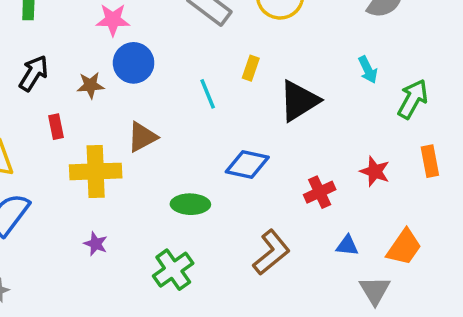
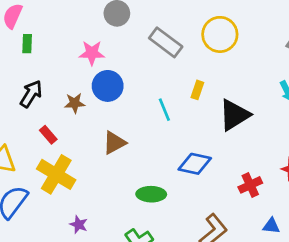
red rectangle: (56, 127) -> (48, 135), turned -30
yellow cross: (96, 171) -> (56, 174), moved, turned 33

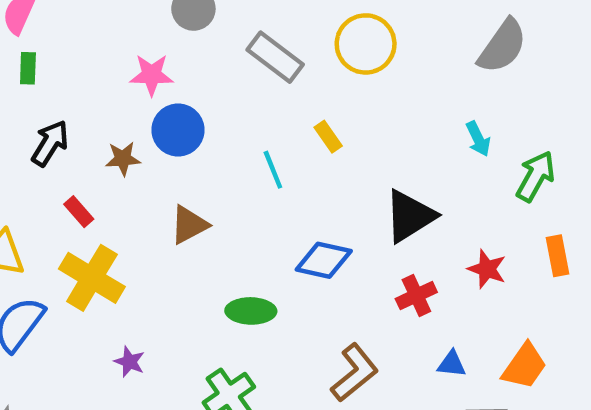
green rectangle: (27, 44) -> (28, 68), moved
yellow rectangle: (197, 90) -> (328, 137), turned -54
black triangle: (234, 115) -> (410, 216), moved

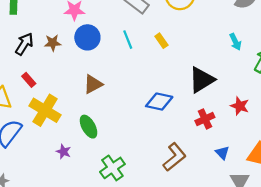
brown star: (123, 159) -> (53, 43), moved
cyan line: (273, 170) -> (128, 40), moved
red rectangle: (79, 212) -> (29, 80), moved
green ellipse: (251, 311) -> (89, 127), moved, turned 60
blue triangle: (452, 364) -> (222, 153), turned 40

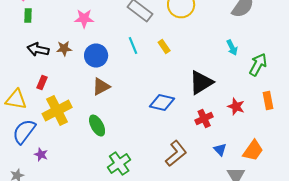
blue circle: (87, 37) -> (96, 56), moved
black arrow: (24, 44) -> (38, 50), turned -110
red rectangle: (29, 80) -> (42, 82), turned 64
yellow cross: (45, 110) -> (57, 110), turned 32
purple star: (64, 152) -> (41, 154), moved

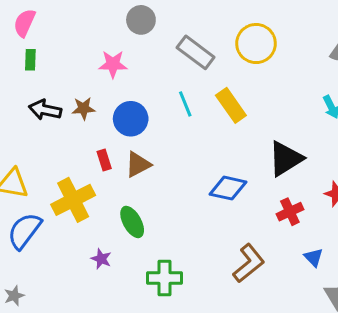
yellow rectangle: (164, 46) -> (231, 105), size x1.6
red rectangle: (42, 82) -> (104, 160), moved, turned -40
purple star: (41, 154) -> (101, 259), moved
green cross: (119, 164) -> (165, 278), turned 35

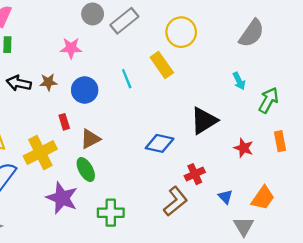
gray rectangle: (196, 52) -> (124, 21), moved, turned -76
yellow rectangle: (231, 105) -> (162, 65), moved
brown triangle: (138, 164) -> (90, 139), moved
red cross: (290, 212) -> (195, 174), moved
purple star: (101, 259) -> (62, 198), size x2.0

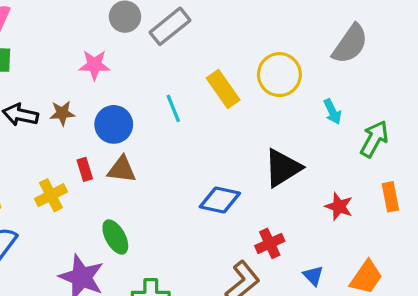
yellow circle: (181, 32) -> (279, 75), moved
brown triangle: (90, 139) -> (122, 169), moved, turned 35
yellow cross: (40, 152) -> (51, 195), moved, size x0.7

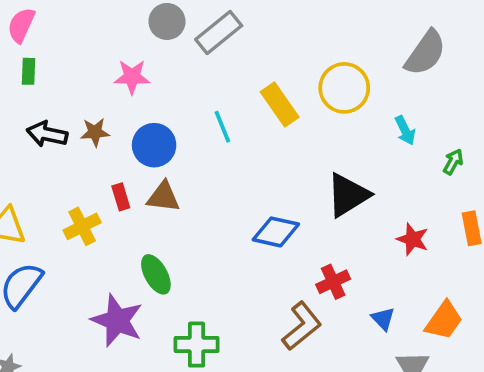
green arrow: (374, 139) -> (453, 162), size x0.6

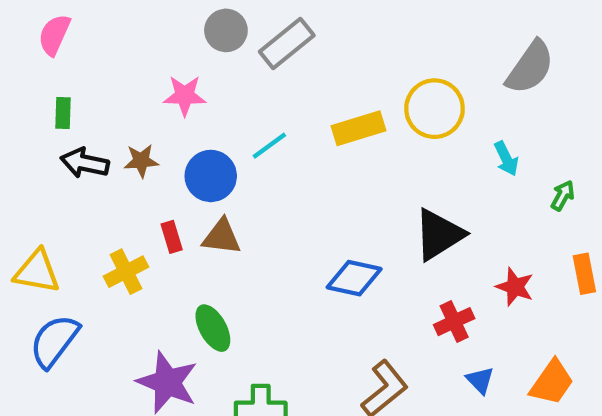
green rectangle: (29, 71) -> (63, 113), moved
yellow rectangle: (280, 105) -> (358, 128), turned -72
cyan line: (222, 127) -> (269, 146), moved, turned 76
red cross: (333, 282) -> (454, 322), moved

